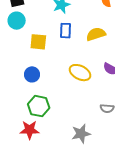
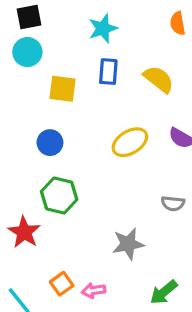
yellow semicircle: (96, 34) -> (159, 79), turned 54
yellow ellipse: (80, 73) -> (130, 142), turned -60
red star: (30, 130) -> (24, 232), moved, turned 30

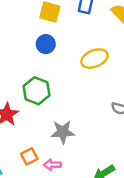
blue circle: (50, 143) -> (46, 44), moved
gray star: (128, 244) -> (63, 132), moved

